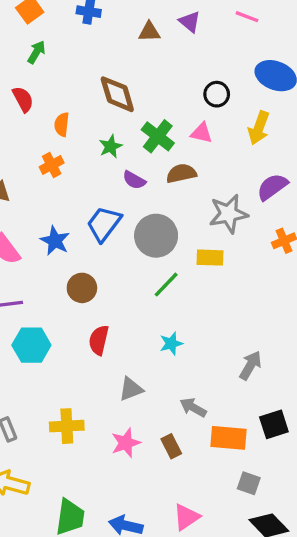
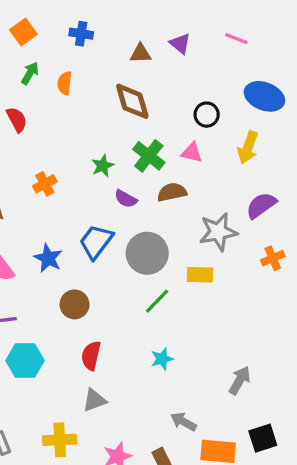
brown diamond: (117, 94) -> (132, 101), moved
orange semicircle: (62, 125) -> (65, 83), moved
gray triangle: (131, 389) -> (94, 400), moved

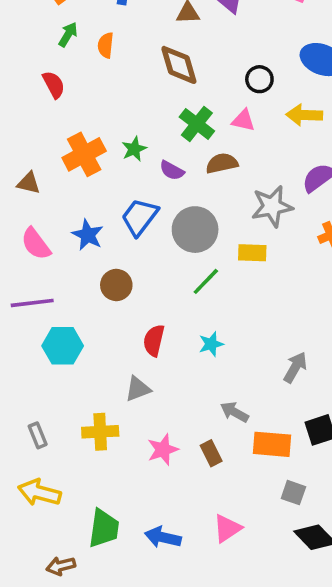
yellow arrow: (248, 148) -> (304, 115), turned 72
green star: (103, 166) -> (134, 149), moved
orange cross: (45, 184) -> (84, 154), size x1.6
red semicircle: (91, 356) -> (154, 340), moved

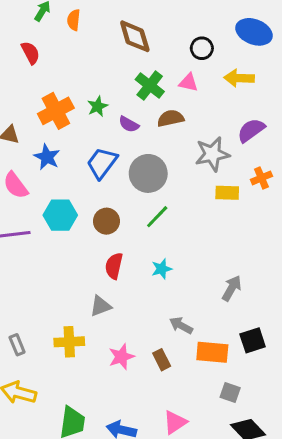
blue star: (88, 235) -> (47, 157), moved
yellow rectangle: (252, 253) -> (227, 193), moved
brown circle: (116, 285) -> (106, 221), moved
cyan hexagon: (63, 346) -> (60, 215), moved

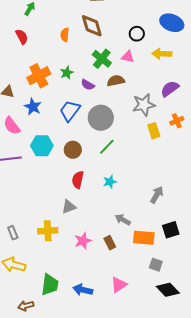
orange semicircle: (74, 20) -> (65, 35), moved
yellow rectangle: (227, 193) -> (154, 131), turned 70

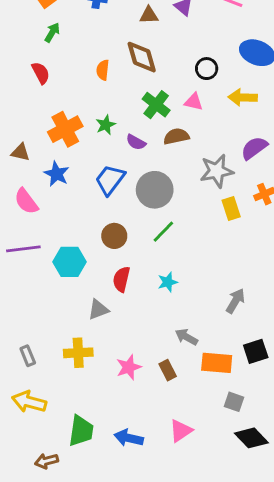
cyan hexagon: (42, 146) -> (70, 262), moved
gray triangle: (69, 207) -> (98, 310), moved

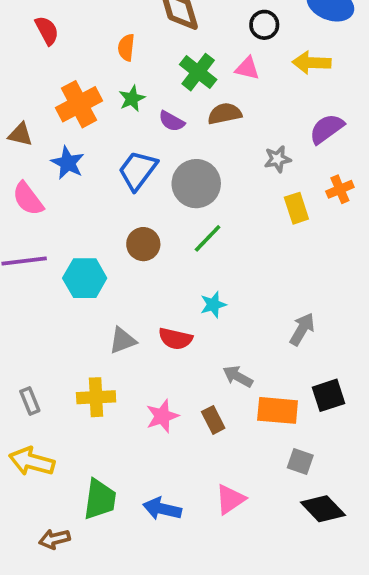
orange semicircle: (103, 70) -> (126, 47), moved
gray star: (217, 171) -> (278, 159), size x0.6
red semicircle: (121, 279) -> (175, 339), moved, turned -90

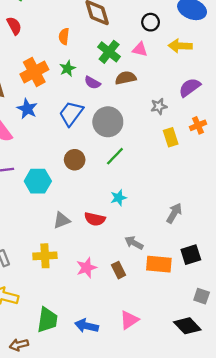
gray square: (300, 462) -> (202, 296), moved

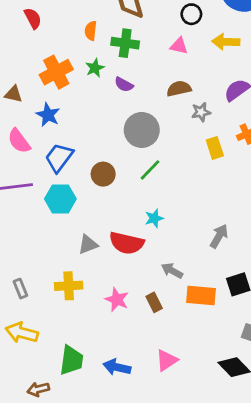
green cross: (109, 52) -> (125, 43), moved, turned -30
brown semicircle: (126, 78) -> (179, 89), moved
blue trapezoid: (71, 113) -> (59, 158), moved
red semicircle: (95, 219) -> (127, 243), size x1.4
pink star: (86, 268) -> (117, 300), turned -30

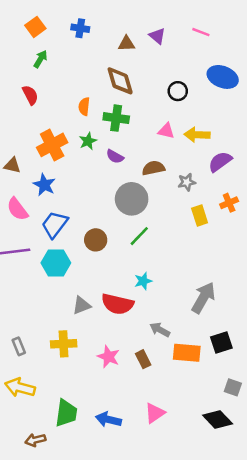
yellow arrow: (226, 42) -> (197, 135), moved
pink triangle: (179, 46) -> (166, 131), moved
brown semicircle: (179, 89) -> (153, 168), moved
gray arrow: (219, 236) -> (203, 298), size x1.4

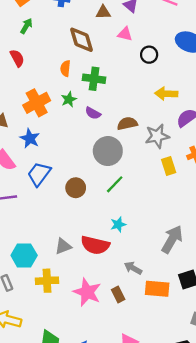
brown diamond: (120, 81) -> (81, 40), moved
pink triangle: (166, 131) -> (125, 34), moved
gray star: (187, 182) -> (157, 136), size x1.5
cyan hexagon: (56, 263) -> (24, 255), moved
pink star: (108, 357) -> (87, 292), size x1.4

